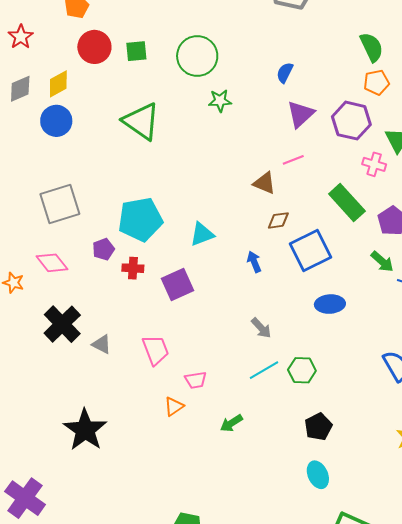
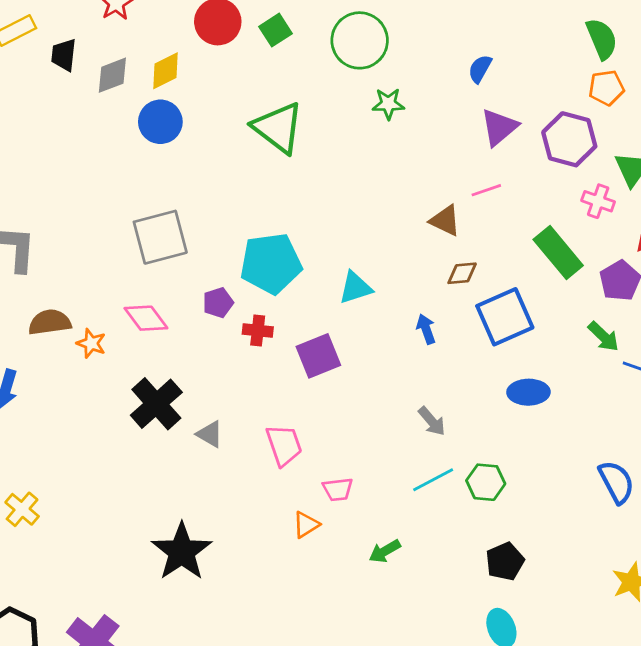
green square: (136, 51) -> (276, 30), turned -30

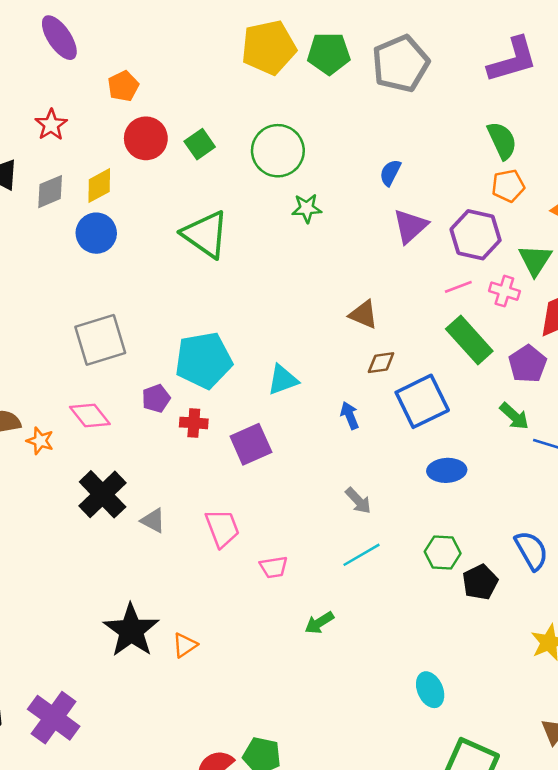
pink line: (486, 190) -> (458, 287), moved
green hexagon: (486, 482) -> (443, 553), moved
orange triangle: (306, 525) -> (185, 645), moved
black pentagon: (505, 561) -> (480, 582), moved

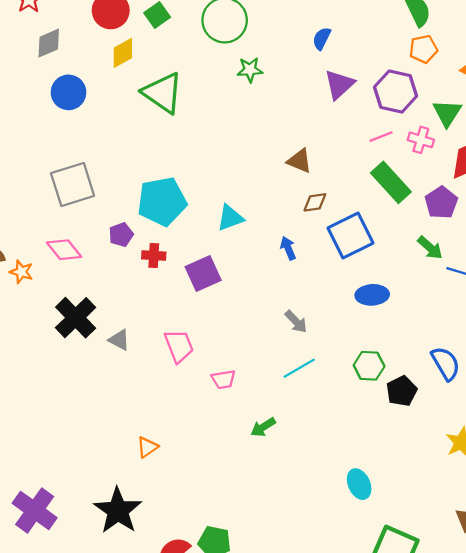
yellow diamond: (99, 186) -> (123, 53), moved
gray diamond: (50, 192) -> (49, 43), moved
black star: (131, 630) -> (118, 511), moved

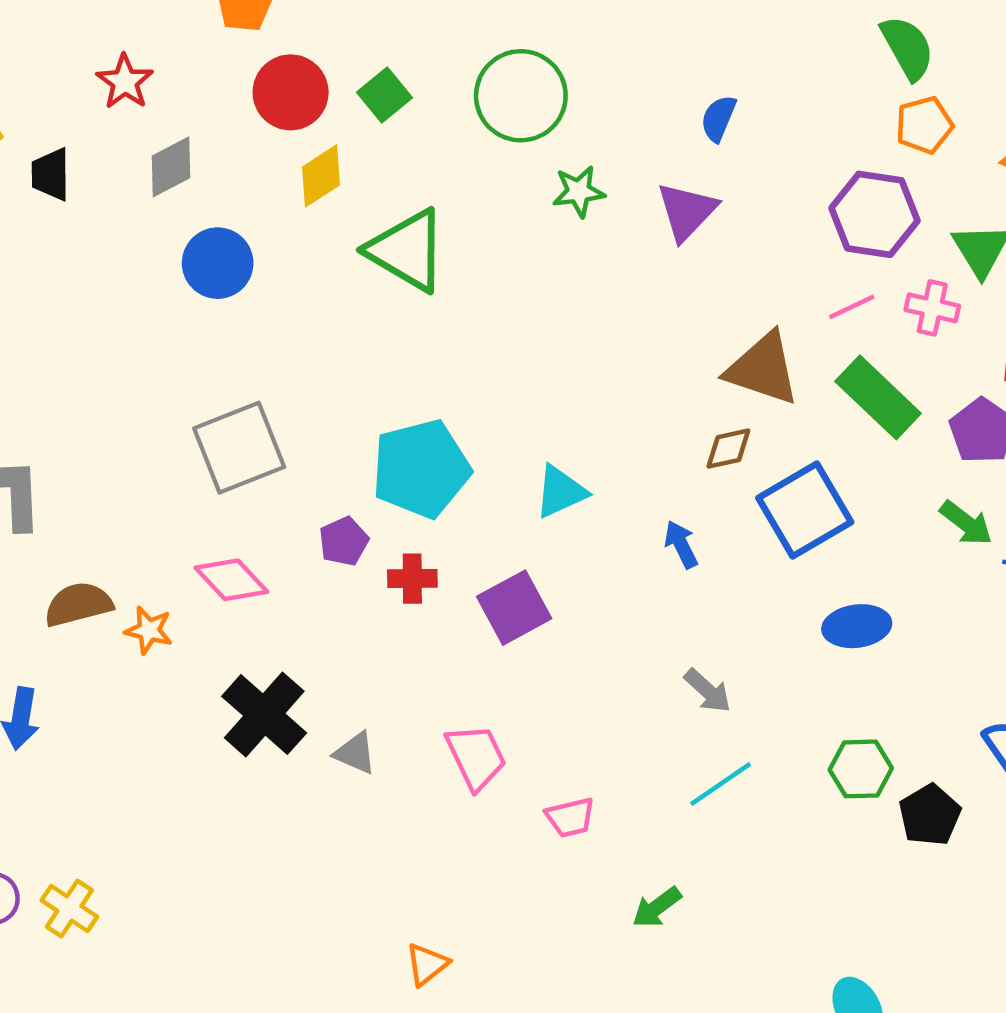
purple triangle: (339, 84) -> (687, 211), moved
brown triangle: (299, 161) -> (763, 369), moved, size x1.5

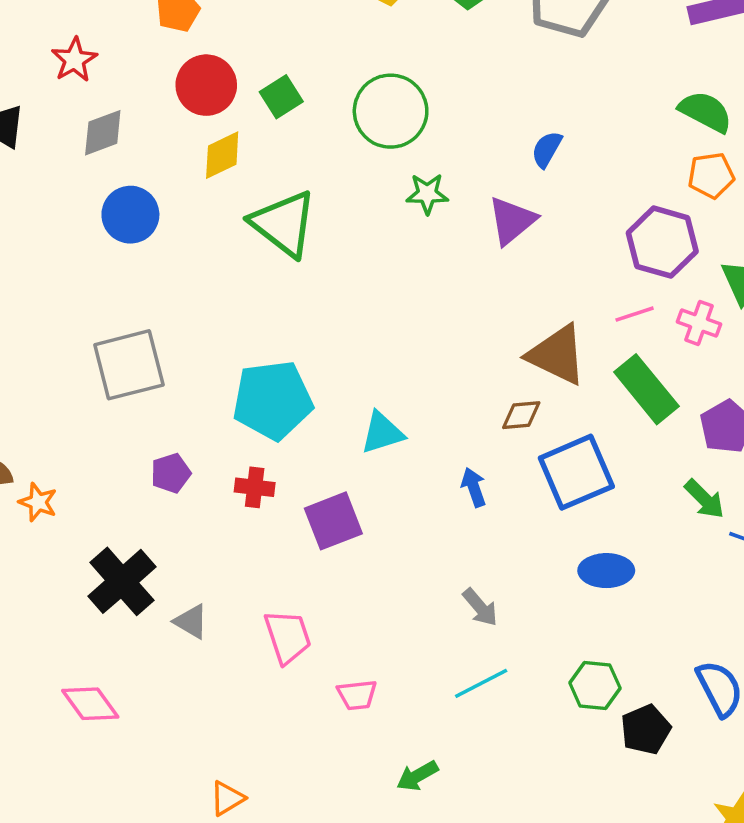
green semicircle: (907, 48) -> (706, 112), turned -40
purple pentagon: (344, 541) -> (171, 473), moved
pink diamond: (231, 580) -> (90, 704), moved

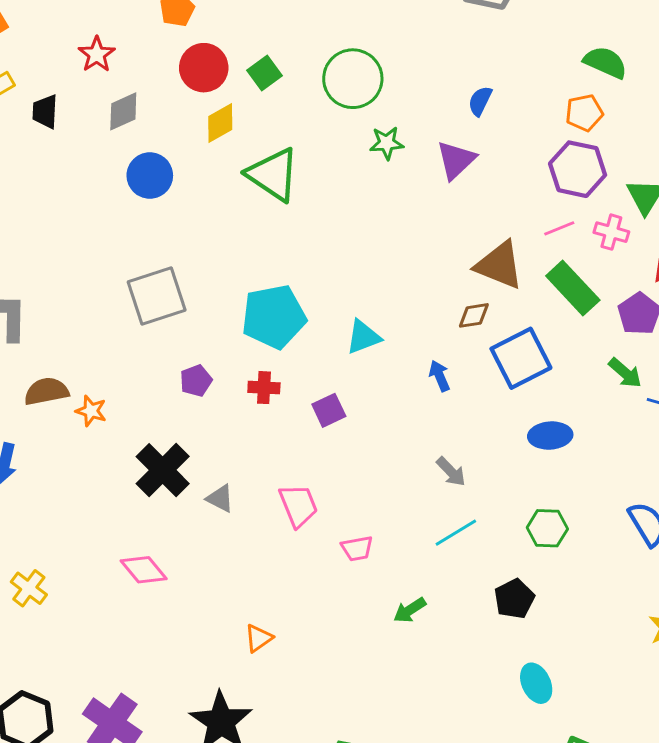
orange pentagon: (711, 175) -> (584, 113), moved
purple square: (333, 521) -> (329, 410), size x0.7
black pentagon: (646, 729) -> (514, 599), moved

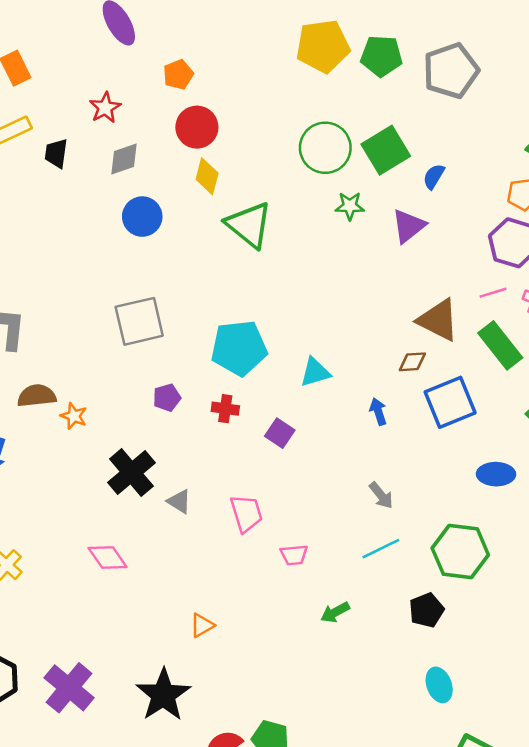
green square: (265, 73) -> (386, 150), moved, size x1.6
yellow diamond: (220, 123) -> (207, 176), turned -51
purple square: (329, 410) -> (280, 433), turned -36
blue ellipse: (550, 436) -> (496, 474), moved
green hexagon: (547, 528) -> (460, 552), size x1.6

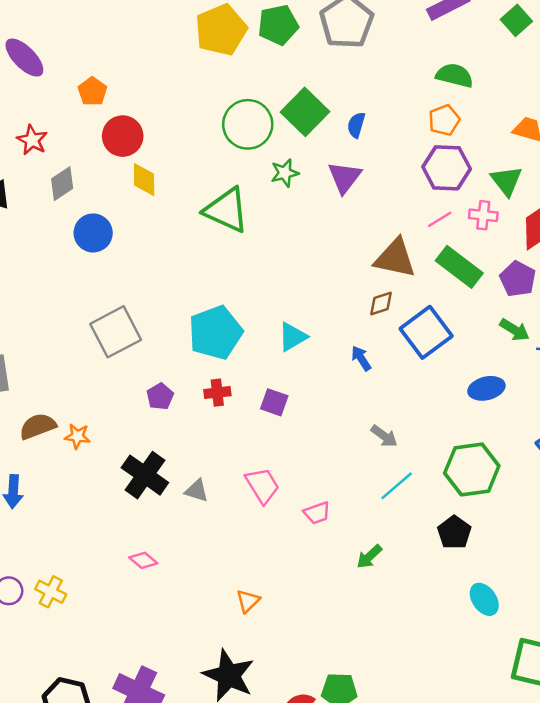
green triangle: (249, 225) -> (226, 210), moved
pink diamond: (108, 558) -> (143, 560), size x0.7

